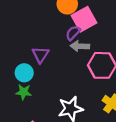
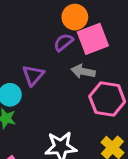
purple semicircle: (73, 33) -> (63, 42), moved

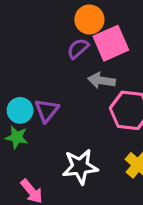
purple triangle: (33, 75) -> (47, 110), moved

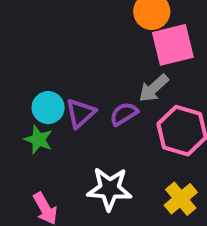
purple semicircle: (78, 49) -> (124, 114), moved
gray arrow: (101, 80) -> (154, 88), turned -60

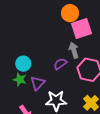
gray arrow: (154, 88) -> (74, 50), turned 119
purple triangle: (81, 113) -> (38, 83), moved

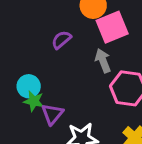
purple semicircle: (60, 64) -> (61, 40), moved
green star: (20, 79) -> (34, 101), moved

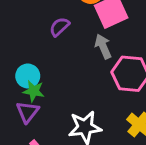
purple triangle: (52, 114) -> (28, 112), moved

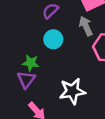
cyan circle: (28, 76) -> (53, 39), moved

